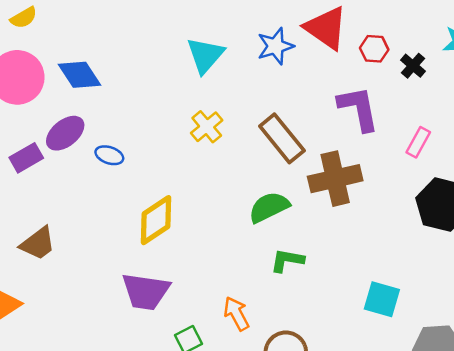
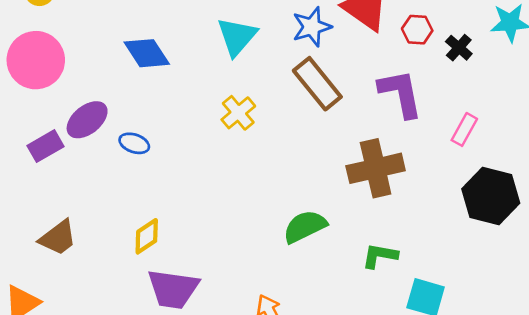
blue diamond: (79, 75) -> (147, 53), moved
brown rectangle: (282, 138) -> (317, 84), moved
green semicircle: (269, 207) -> (305, 227), moved
yellow diamond: (156, 220) -> (147, 236), moved, size x0.7
green L-shape: (287, 260) -> (380, 256), moved

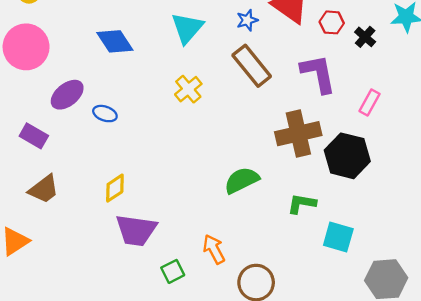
blue star: (312, 27) -> (247, 20), size x0.7
purple rectangle: (45, 146) -> (34, 136), moved, turned 60
black hexagon: (491, 196) -> (347, 156), moved

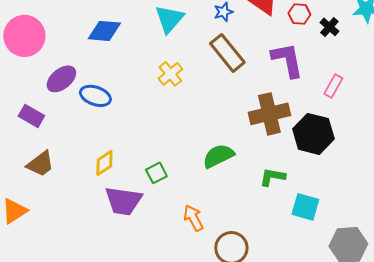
blue diamond: (115, 41) -> (104, 31), turned -52
blue ellipse: (105, 114) -> (95, 96), size x1.4
green square: (173, 271) -> (156, 173), moved

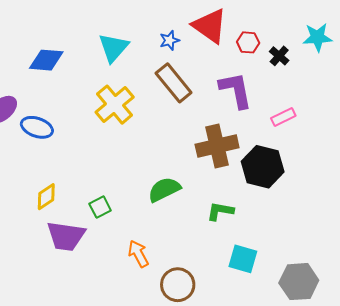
yellow cross: (170, 74) -> (115, 105), size x1.5
pink rectangle: (333, 86) -> (283, 117), turned 35
cyan square: (305, 207) -> (243, 259), moved

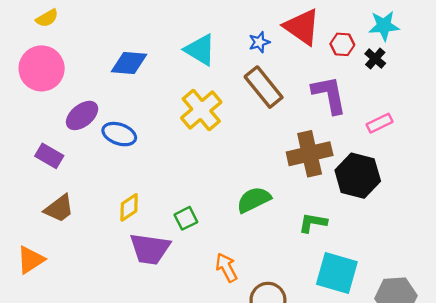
cyan star: (317, 37) -> (384, 26), moved
cyan triangle: (114, 48) -> (200, 50), turned -40
cyan square: (243, 259) -> (337, 273), size x1.4

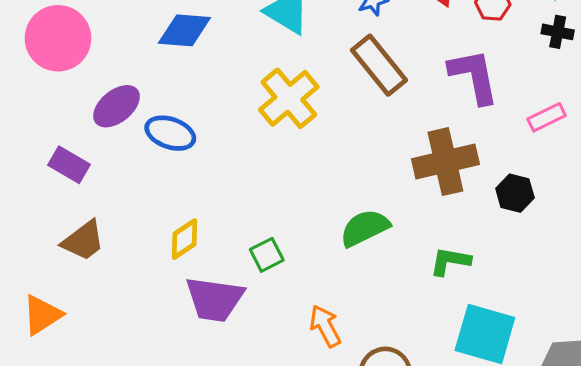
black cross: (375, 59) -> (558, 32), moved, turned -30
black hexagon: (358, 176) -> (515, 193), size x0.6

